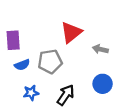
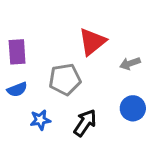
gray arrow: (100, 49) -> (130, 63), turned -32
blue semicircle: (22, 65) -> (17, 89), moved

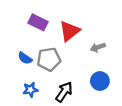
purple rectangle: (17, 52) -> (38, 22), moved, turned -60
blue semicircle: (17, 89) -> (25, 58), moved, turned 56

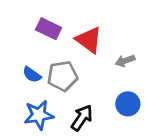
red triangle: (70, 31) -> (89, 40), turned -45
blue star: (30, 90) -> (39, 115), size x1.5

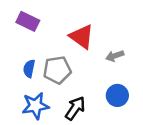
purple rectangle: (49, 29) -> (28, 21), moved
blue semicircle: (32, 75) -> (29, 69), turned 66

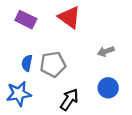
red triangle: (82, 37) -> (69, 17), moved
blue star: (35, 106) -> (19, 94), moved

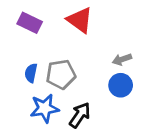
blue circle: (108, 88) -> (121, 85), moved
blue star: (19, 94) -> (45, 108), moved

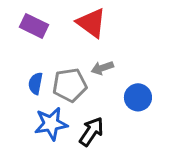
gray arrow: (122, 59) -> (102, 68), moved

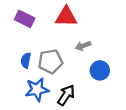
red triangle: (91, 23) -> (66, 17), turned -35
gray arrow: (102, 68) -> (83, 46), moved

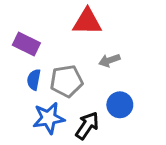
purple rectangle: (25, 19) -> (26, 44), moved
blue circle: (100, 70) -> (120, 105), moved

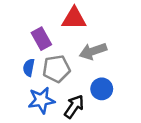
purple rectangle: (26, 44) -> (41, 39), moved, turned 35
gray arrow: (109, 60) -> (93, 51), size x1.5

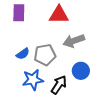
purple rectangle: (41, 39) -> (19, 13), moved, turned 30
blue semicircle: (29, 68) -> (23, 54), turned -136

